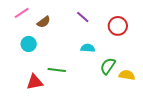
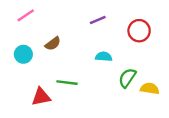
purple line: (83, 17) -> (98, 20), turned -64
brown semicircle: (44, 22) -> (53, 44), moved
cyan circle: (29, 44) -> (23, 54), moved

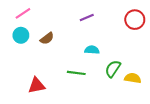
red circle: (139, 31) -> (135, 20), moved
cyan circle: (23, 54) -> (21, 35), moved
green line: (67, 83) -> (76, 73), moved

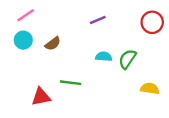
green semicircle: (113, 69) -> (127, 59), moved
green line: (76, 73) -> (71, 83), moved

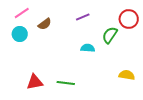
brown semicircle: (53, 44) -> (45, 24), moved
green semicircle: (127, 59) -> (110, 35), moved
green line: (71, 83) -> (66, 83), moved

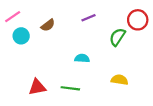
pink line: (22, 13) -> (13, 17), moved
cyan semicircle: (88, 48) -> (82, 58), moved
yellow semicircle: (127, 75) -> (120, 80), moved

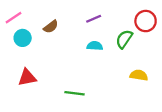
cyan semicircle: (82, 58) -> (95, 46), moved
yellow semicircle: (120, 80) -> (139, 75), moved
red triangle: (37, 87) -> (27, 77), moved

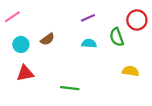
brown semicircle: (51, 27) -> (47, 39), moved
cyan circle: (23, 38) -> (21, 44), moved
green semicircle: (124, 39) -> (117, 37), turned -54

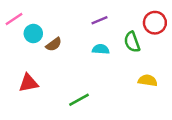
cyan circle: (21, 44) -> (33, 34), moved
green line: (70, 88) -> (79, 100), turned -36

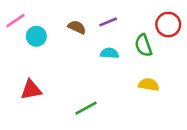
brown semicircle: (54, 44) -> (77, 27), moved, turned -119
yellow semicircle: (148, 80) -> (149, 85), moved

